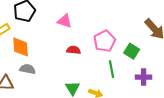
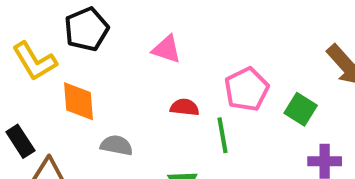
gray semicircle: (28, 69) -> (117, 145), moved
green line: (112, 69) -> (223, 135), moved

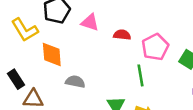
pink triangle: (167, 49) -> (90, 22), moved
red semicircle: (185, 107) -> (122, 35), moved

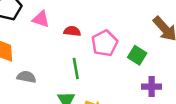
green line: (141, 75) -> (76, 68), moved

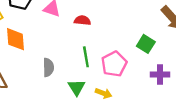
pink pentagon: (105, 43) -> (114, 64), moved
gray semicircle: (26, 77) -> (48, 67), moved, turned 78

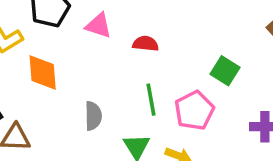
green square: (146, 44) -> (225, 71), moved

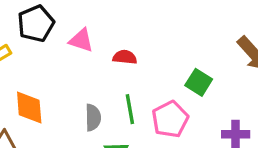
orange diamond: (43, 73) -> (29, 107), moved
gray semicircle: (93, 116) -> (93, 118), moved

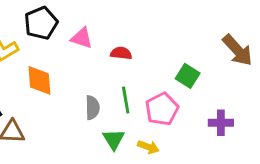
orange diamond: (29, 107) -> (39, 80), moved

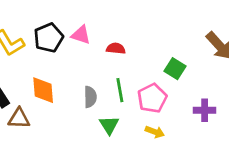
black pentagon: (41, 23) -> (49, 38), moved
orange diamond: (39, 80) -> (43, 90), moved
yellow arrow: (148, 147) -> (155, 132), moved

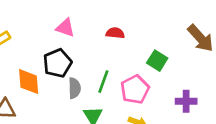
black pentagon: (49, 38) -> (57, 63), moved
red semicircle: (116, 48) -> (115, 33), moved
green line: (120, 90) -> (103, 82), turned 30

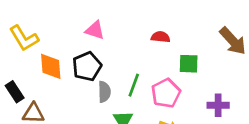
red semicircle: (115, 33) -> (161, 37), moved
green square: (157, 61) -> (189, 64), turned -30
orange diamond: (29, 82) -> (51, 66), moved

